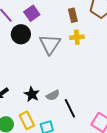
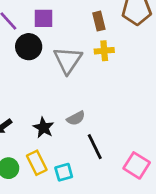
purple square: (32, 13) -> (43, 18), turned 35
gray semicircle: (53, 95) -> (76, 118), moved

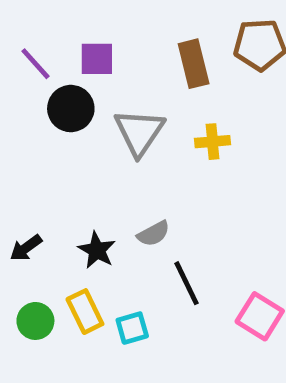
brown rectangle: (99, 21) -> (194, 64), size x1.4
yellow cross: (104, 51) -> (212, 142), moved

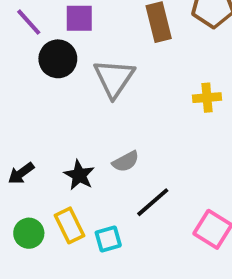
yellow cross: (212, 142) -> (207, 98), moved
black line: (187, 283) -> (153, 202), turned 75

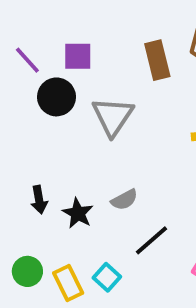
black arrow: (21, 173) -> (39, 200), moved, turned -64
yellow rectangle: (69, 225) -> (68, 283), moved
cyan square: (108, 239) -> (107, 277), turned -32

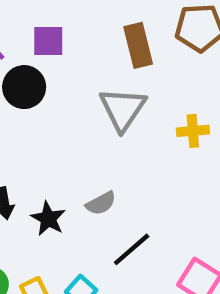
gray triangle: (113, 116) -> (123, 109), moved

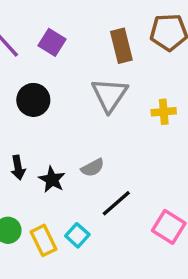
purple square: (48, 41) -> (52, 42), turned 32
black circle: (24, 87) -> (33, 100), moved

